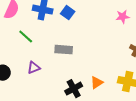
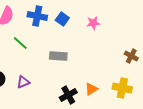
pink star: (123, 17) -> (93, 23), moved
purple triangle: (34, 68) -> (23, 82), moved

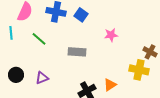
pink star: (93, 23) -> (111, 35), moved
yellow cross: (122, 88) -> (139, 70), moved

